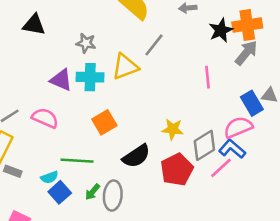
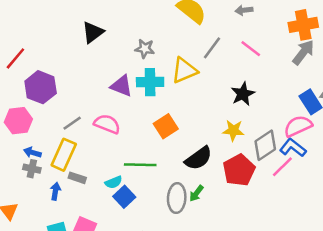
black triangle: (34, 25) -> (93, 32), turned -45
black star: (221, 30) -> (243, 94), moved
pink line: (207, 77) -> (251, 49), moved, turned -45
green arrow: (93, 192) -> (196, 193), moved

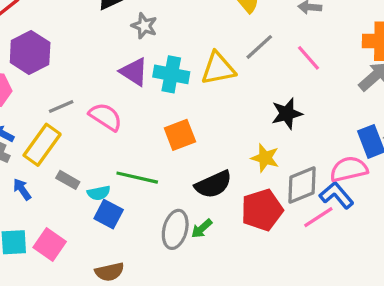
gray star: (145, 49) -> (144, 26), moved
gray rectangle: (77, 178) -> (68, 180), moved
blue arrow: (55, 191) -> (22, 189), turned -56
blue square: (124, 197) -> (109, 214), turned -30

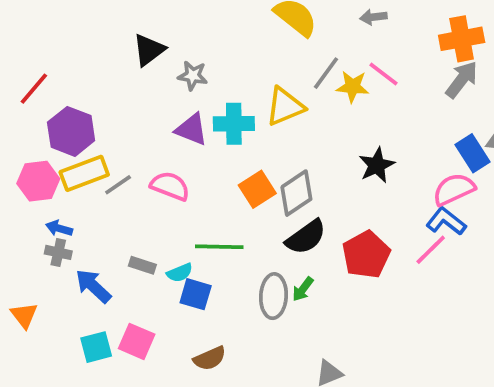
black star: (287, 114) -> (377, 165), moved
yellow rectangle: (42, 145) -> (84, 173), moved, turned 45
yellow star: (265, 158) -> (353, 87), moved
gray diamond: (302, 185) -> (296, 193), moved
blue arrow: (22, 189) -> (93, 286), size x1.5

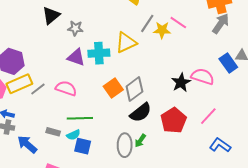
black star: (377, 165) -> (181, 83), moved
pink semicircle: (454, 189) -> (203, 77), moved, turned 45
blue L-shape: (446, 221) -> (220, 145), moved
green line: (219, 247) -> (80, 118), moved

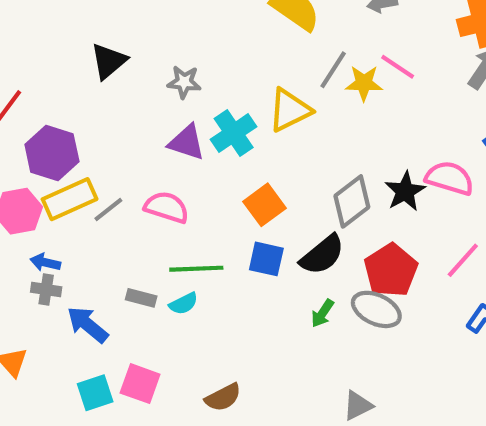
black triangle: (51, 15) -> (109, 61), moved
cyan cross: (99, 53) -> (234, 133), turned -30
gray diamond: (134, 89) -> (352, 201), moved
gray ellipse: (125, 145) -> (376, 309), moved, turned -65
blue square: (83, 146) -> (266, 259), moved

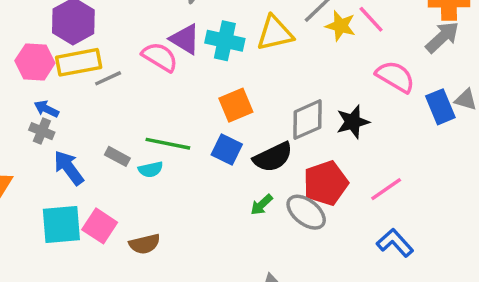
cyan cross: (234, 133) -> (225, 41), turned 33
pink semicircle: (450, 178) -> (395, 77), moved
pink semicircle: (167, 207) -> (160, 57), moved
cyan square: (95, 393) -> (61, 225), size x1.4
brown semicircle: (223, 397) -> (145, 244), moved

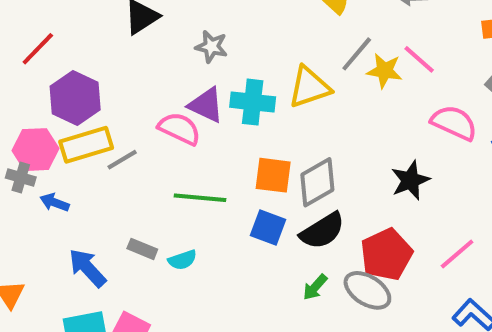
orange square: (236, 105) -> (273, 175), turned 36
gray diamond: (308, 120) -> (317, 182), moved
gray cross: (42, 131) -> (21, 178), moved
green line: (168, 144) -> (200, 198), moved

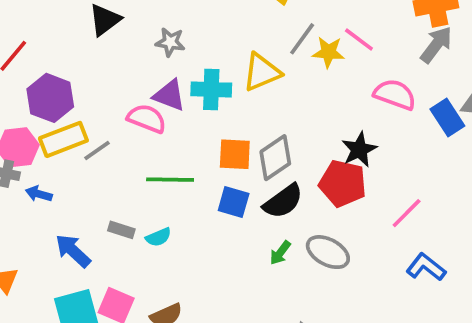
red pentagon: (386, 254) -> (343, 183), moved, turned -30

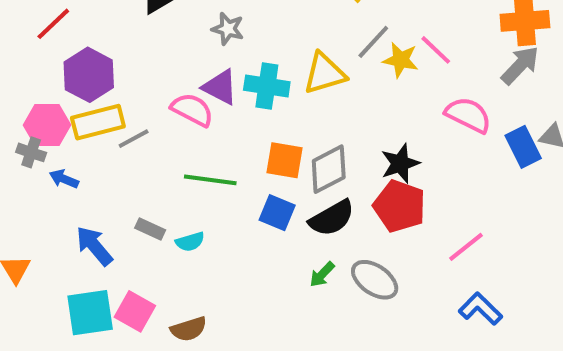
black star: (359, 150) -> (400, 163), moved

